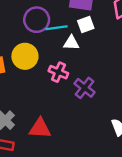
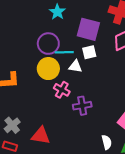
yellow circle: (25, 56) -> (48, 69), moved
purple cross: (85, 88) -> (82, 106), turned 36

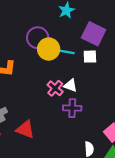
purple circle: (48, 44) -> (38, 38), moved
white triangle: (75, 66) -> (70, 85), moved
yellow circle: (48, 69) -> (49, 49), moved

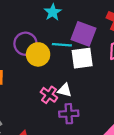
cyan line: (65, 52) -> (62, 45), moved
white square: (90, 57) -> (82, 58), size x1.5

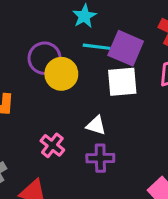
cyan line: (62, 45) -> (97, 47), moved
pink cross: (49, 95) -> (52, 145), moved

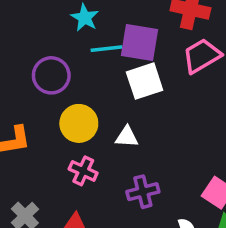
yellow circle: (61, 74) -> (79, 123), moved
purple cross: (100, 158) -> (143, 192), moved

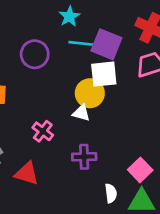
yellow circle: (79, 123) -> (90, 93), moved

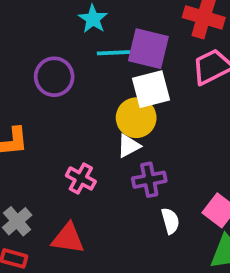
white triangle: (81, 113) -> (129, 146), turned -36
purple cross: (84, 157) -> (149, 180), moved
white semicircle: (111, 193) -> (170, 221), moved

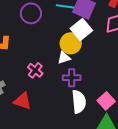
white square: (151, 89) -> (81, 30), turned -35
white semicircle: (170, 221) -> (79, 102), size x1.6

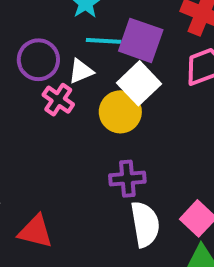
white triangle: (64, 58) -> (81, 71), moved
pink cross: (35, 70) -> (58, 100), moved

